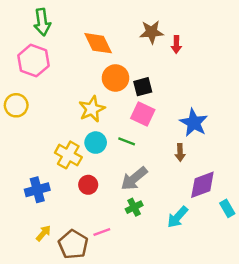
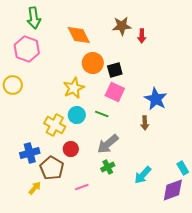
purple diamond: (202, 185) -> (173, 190), moved
brown pentagon: (73, 244) -> (52, 168), moved

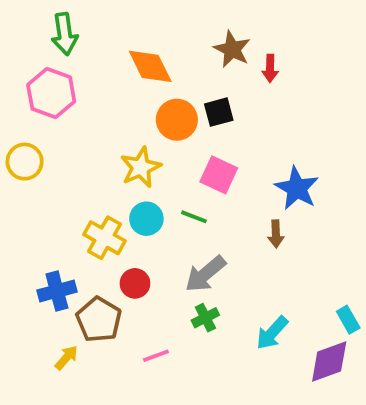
brown star: (122, 26) -> (232, 49), turned 30
black square: (115, 70) -> (219, 112), moved

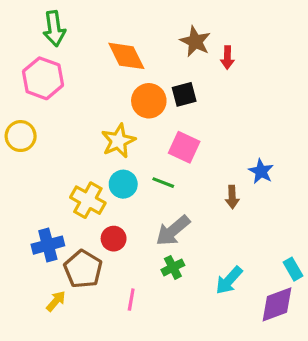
blue star: (297, 188) -> (261, 171), moved, size x0.7
pink line: (156, 356) -> (131, 300), turned -60

